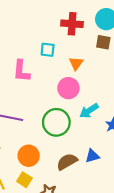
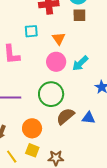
cyan arrow: (89, 111) -> (80, 63), moved
blue triangle: (92, 156) -> (89, 118), turned 32
brown semicircle: (67, 162) -> (65, 116), moved

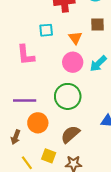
brown square: (79, 15) -> (98, 25), moved
brown semicircle: (65, 116) -> (70, 134), moved
orange circle: (32, 128) -> (38, 123), moved

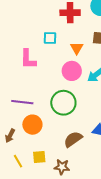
brown semicircle: (70, 134) -> (73, 139), moved
yellow square: (49, 156) -> (39, 157), turned -32

